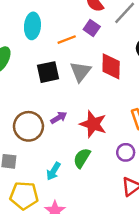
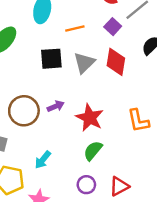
purple square: (92, 28) -> (113, 27), moved
purple circle: (126, 152) -> (86, 185), moved
green semicircle: (82, 158) -> (93, 151), moved

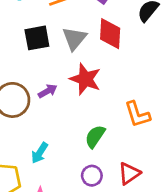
red star: (90, 118) -> (85, 79), moved
orange L-shape: (138, 121) -> (137, 114), moved

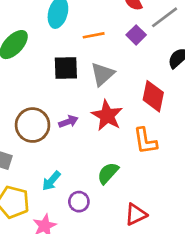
red diamond: (110, 34) -> (153, 96), moved
orange L-shape: (137, 114) -> (145, 141), moved
purple circle: (92, 176) -> (79, 202), moved

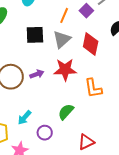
orange line: (94, 35) -> (64, 15), moved, turned -56
red diamond: (153, 96) -> (91, 44), moved
red star: (107, 116) -> (65, 70), turned -30

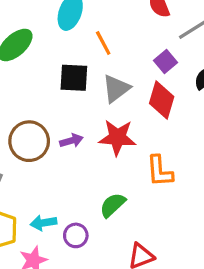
purple square: (86, 11) -> (165, 62), moved
orange line: (64, 15) -> (103, 43), moved, turned -56
cyan arrow: (24, 118) -> (43, 223), moved, turned 35

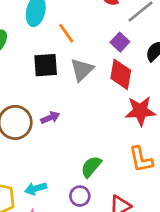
red star: (117, 137) -> (140, 111), moved
orange L-shape: (160, 171) -> (141, 159), moved
purple circle: (76, 235) -> (80, 196), moved

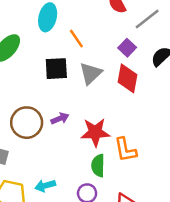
red star: (140, 111) -> (95, 132), moved
orange L-shape: (141, 159) -> (125, 150), moved
green semicircle: (91, 167) -> (98, 166), turned -40

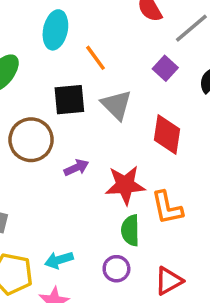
gray triangle: (91, 73) -> (116, 105), turned -30
red diamond: (127, 78) -> (167, 134), moved
brown circle: (27, 123) -> (31, 140), moved

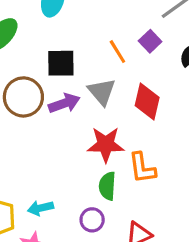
orange line: (96, 58) -> (117, 52), moved
gray triangle: (116, 105) -> (102, 92), moved
purple arrow: (76, 168) -> (64, 103), moved, size x1.4

